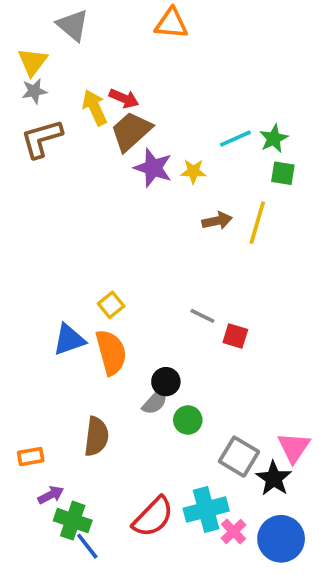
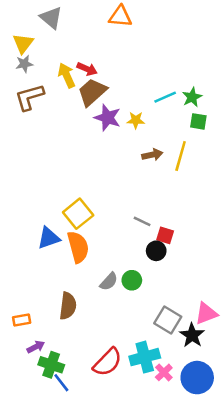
yellow square: (111, 305) -> (78, 214), size x1.6
black circle: (166, 382) -> (156, 251), moved
green circle: (188, 420) -> (132, 280), moved
pink triangle: (294, 447) -> (206, 314), turned 35

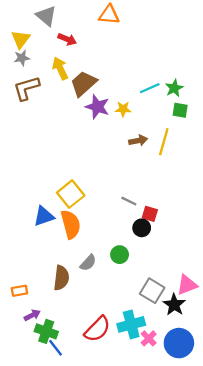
red arrow: (87, 69) -> (67, 39), moved
gray semicircle: (109, 282) -> (88, 263), moved

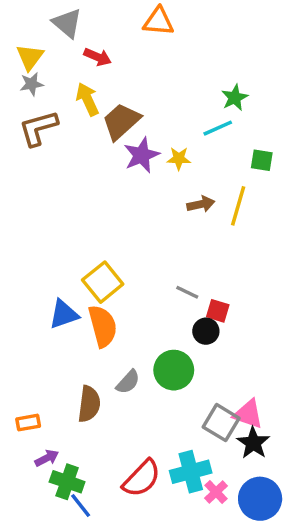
green star: (174, 88) -> (235, 98), moved
purple star: (97, 107) -> (142, 155), turned 30
green circle: (120, 255) -> (174, 370), size x1.5
pink triangle: (187, 285) -> (248, 414), moved, turned 40

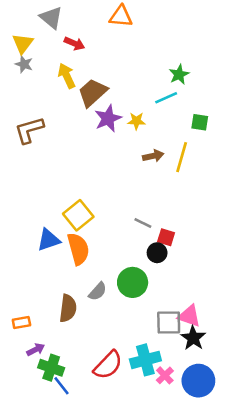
gray star: (32, 84) -> (24, 64), turned 30
brown L-shape: (38, 128) -> (29, 130), moved
gray square: (221, 423) -> (169, 322), turned -32

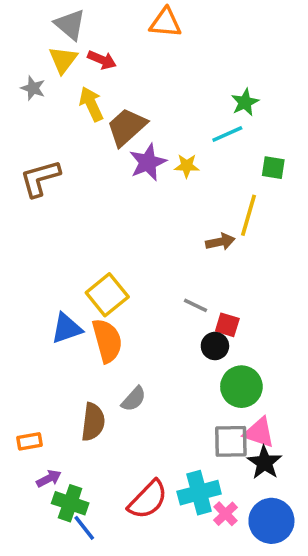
yellow triangle: (23, 43) -> (63, 60), moved
brown arrow: (153, 156) -> (220, 242), moved
green circle: (133, 282) -> (241, 387), moved

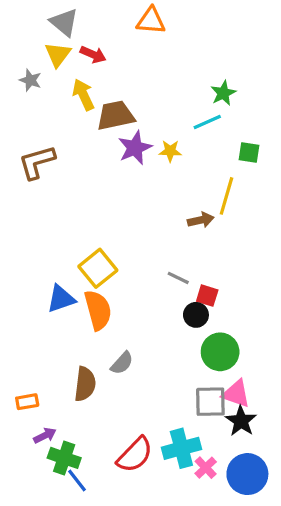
brown trapezoid: (127, 127) -> (116, 116), turned 30

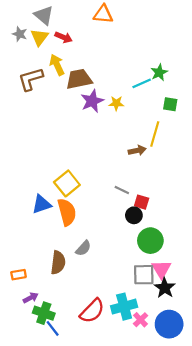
gray star: (30, 80) -> (20, 34), moved
green star: (223, 93) -> (159, 72), moved
brown L-shape: (37, 162) -> (31, 79), moved
pink triangle: (236, 394) -> (161, 269), turned 40

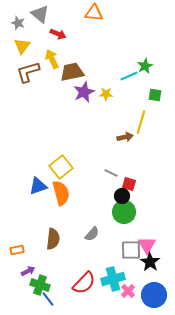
gray star: (20, 34) -> (18, 23), moved
yellow triangle: (39, 37) -> (22, 46), moved
green circle: (150, 241) -> (124, 212), moved
gray semicircle: (83, 248) -> (92, 234), moved

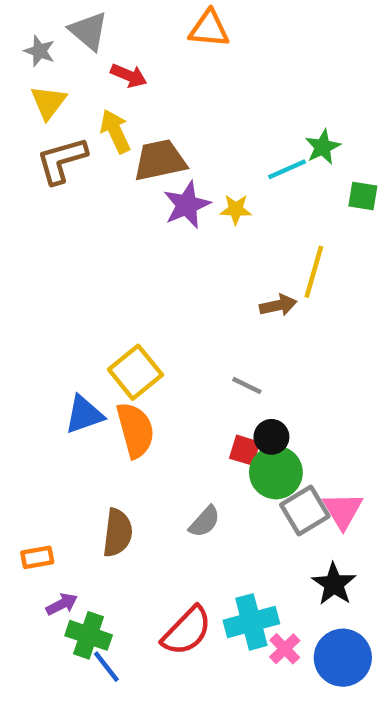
green square: (155, 95) -> (363, 196), moved
red square: (129, 184) -> (245, 450), moved
pink triangle: (147, 245) -> (343, 510), moved
gray square: (131, 250) -> (305, 510), moved, turned -30

